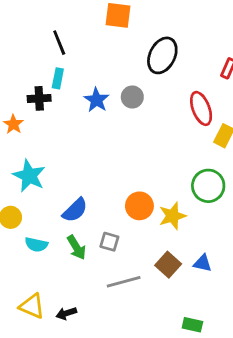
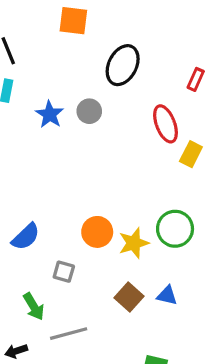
green circle: (208, 186) -> (175, 229), moved
green arrow: (76, 247) -> (34, 307), moved
gray line: (124, 282) -> (69, 334), moved

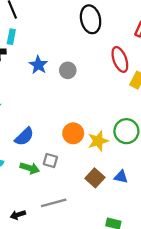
black ellipse: (123, 65) -> (91, 19), turned -40
gray circle: (89, 111) -> (68, 70), moved
blue star: (50, 114) -> (38, 65), moved
green arrow: (34, 307) -> (30, 168), moved, turned -42

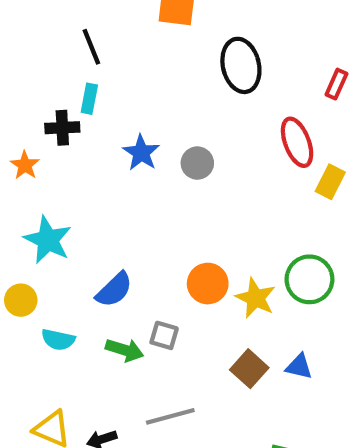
yellow star: (98, 141) -> (255, 298), turned -30

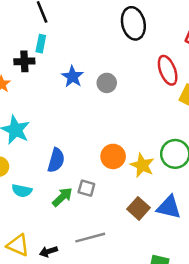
blue semicircle: (114, 290) -> (56, 160), turned -30
green arrow: (125, 350) -> (62, 197), turned -60
blue triangle: (299, 367) -> (169, 207), size x1.5

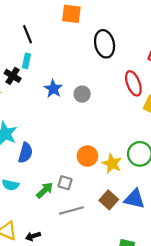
black cross: (24, 61) -> (13, 76), turned 35
blue semicircle: (56, 160) -> (25, 153), moved
gray line: (90, 238) -> (71, 211), moved

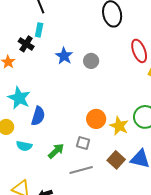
gray square: (65, 183) -> (83, 143), moved

